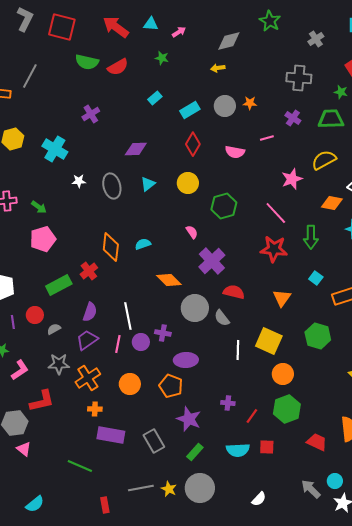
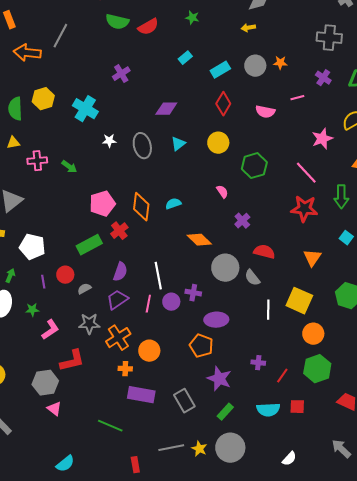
pink pentagon: (43, 239) -> (102, 204), moved
purple cross: (212, 261) -> (242, 221), size x0.6
orange circle: (130, 384) -> (149, 351), moved

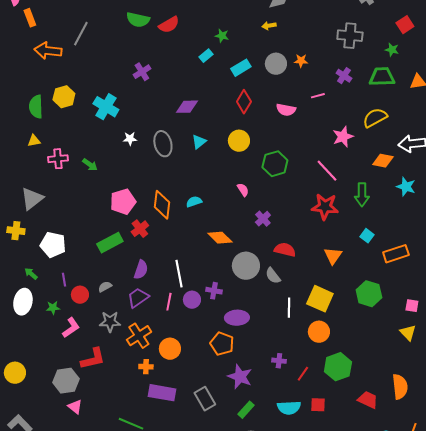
green star: (192, 18) -> (222, 36), moved
red circle: (65, 275) -> (80, 295), moved
green arrow: (10, 276) -> (31, 274), turned -72
orange circle: (313, 334) -> (319, 332), moved

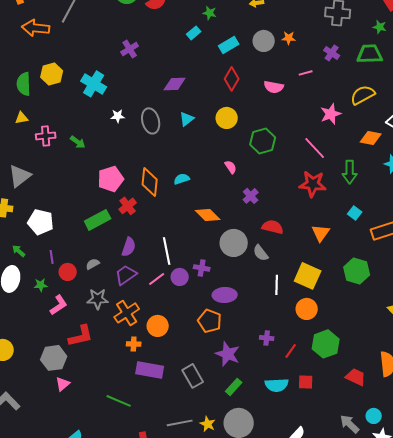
pink line: (169, 302) -> (157, 279), turned 42
pink triangle: (75, 407) -> (63, 384), turned 42

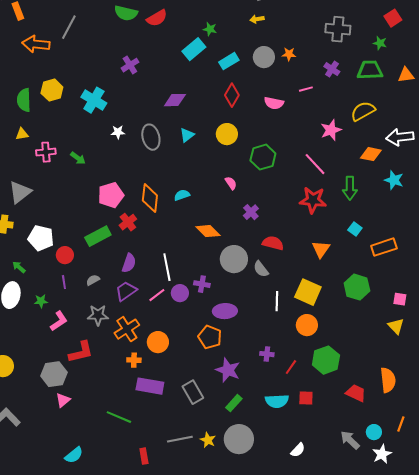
cyan rectangle: (194, 33) -> (194, 49), size x1.6
purple line: (52, 257) -> (64, 282), moved
red circle: (68, 272) -> (65, 255), moved

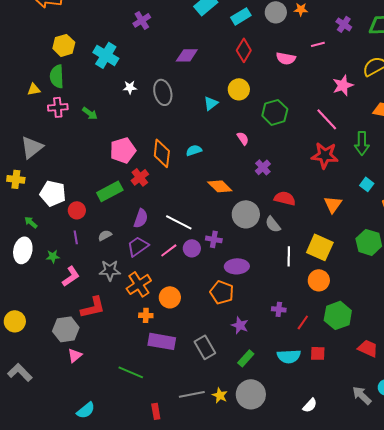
green semicircle: (24, 100) -> (57, 76), moved
cyan triangle: (187, 135) -> (211, 103), moved
white line: (167, 267) -> (179, 222), turned -52
purple star: (228, 370) -> (240, 325), size x0.7

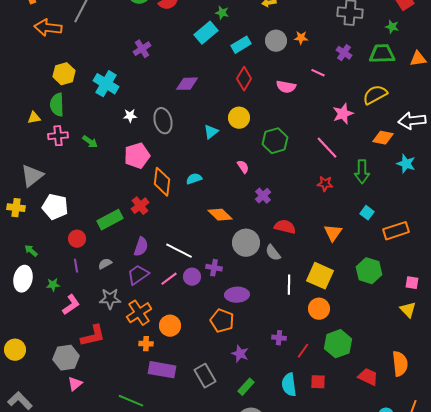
pink line: (318, 44) -> (318, 73), turned 40
pink pentagon: (123, 150) -> (137, 156), moved
red star: (325, 155) -> (325, 184), size x0.6
white pentagon: (53, 193) -> (55, 207), moved
cyan semicircle: (289, 356) -> (289, 385), turned 85

